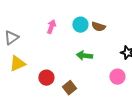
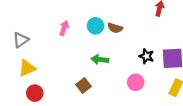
red circle: (46, 78) -> (35, 93), moved
brown square: (69, 88) -> (84, 86), moved

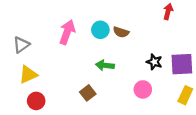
pink arrow: (64, 28) -> (67, 32), size x1.5

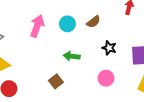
brown semicircle: (121, 32) -> (94, 22), moved, turned -56
black star: (154, 62) -> (109, 48), moved

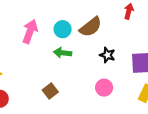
brown semicircle: (94, 22) -> (91, 27), size x1.5
green arrow: (72, 56) -> (63, 53), moved

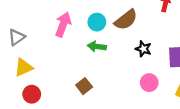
pink circle: (104, 88) -> (149, 83), moved

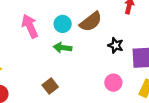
pink arrow: (63, 24) -> (30, 26), turned -45
black star: (143, 49) -> (116, 45), moved

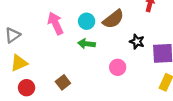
pink circle: (113, 83) -> (118, 67), moved
brown square: (50, 86) -> (63, 82), moved

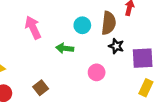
brown semicircle: (113, 19) -> (109, 23), moved, turned -45
cyan circle: (87, 21) -> (82, 25), moved

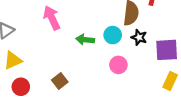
cyan circle: (82, 25) -> (113, 35), moved

